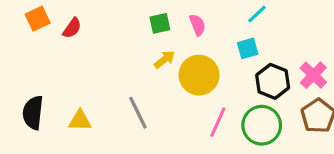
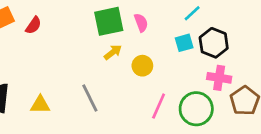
green square: (160, 23) -> (109, 21), size x1.6
yellow circle: (199, 75) -> (142, 66), size x0.6
pink cross: (313, 75) -> (219, 78), moved, turned -35
black hexagon: (273, 81) -> (214, 43), moved

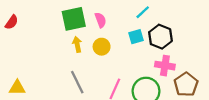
yellow arrow: (113, 52) -> (77, 44), turned -64
yellow circle: (142, 66) -> (102, 47), moved
gray line: (90, 98) -> (77, 82), moved

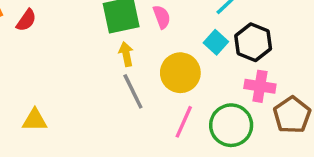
cyan square: (136, 37) -> (216, 42), turned -32
yellow circle: (102, 47) -> (180, 73), moved, size x1.5
gray line: (77, 82) -> (133, 91), moved

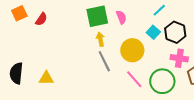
pink line: (184, 122) -> (134, 79), turned -66

